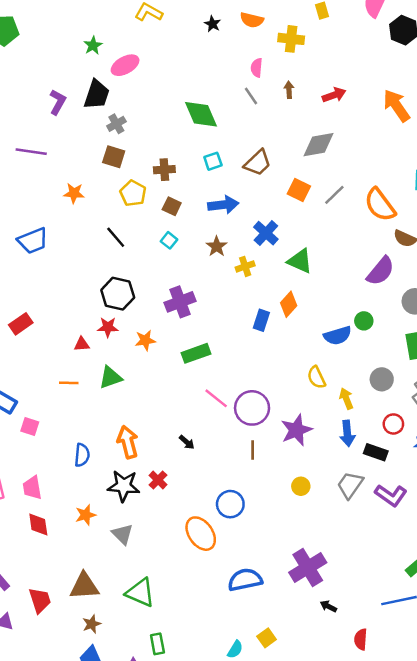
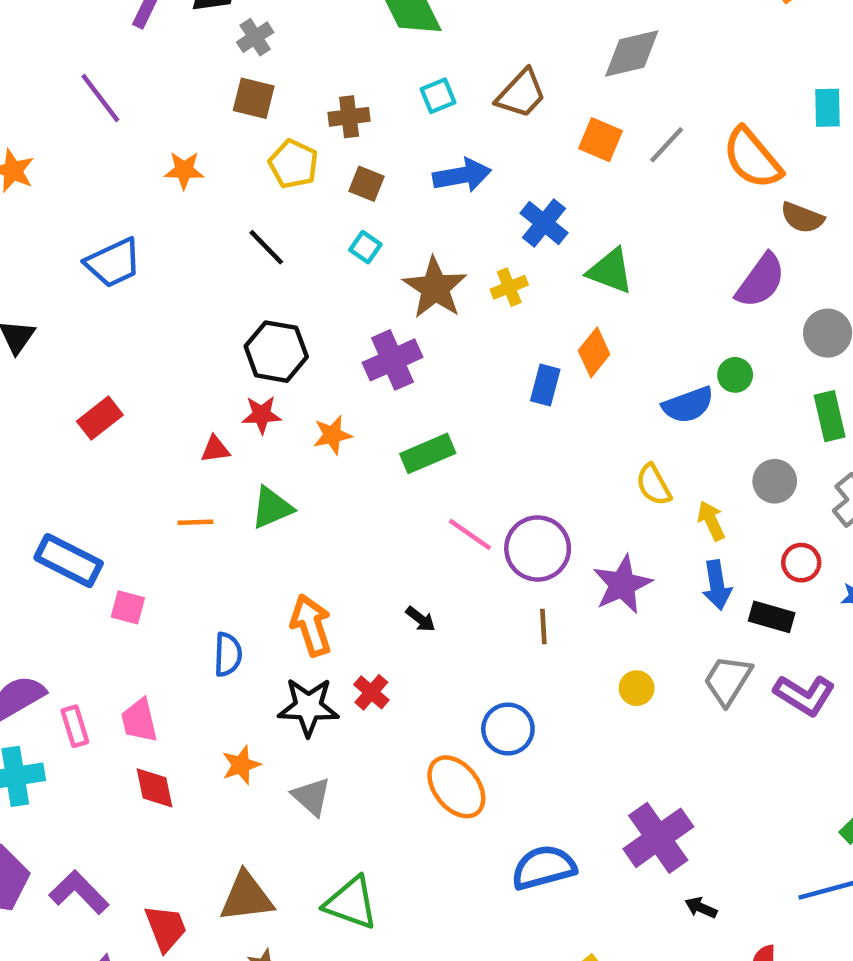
purple line: (31, 152) -> (100, 98), turned 48
brown star: (217, 246) -> (435, 288), moved, size x1.6

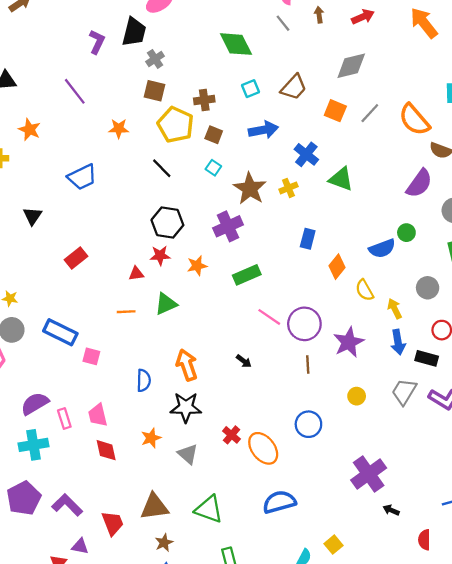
yellow pentagon: (293, 164) -> (176, 125), size x1.4
orange diamond: (594, 352) -> (337, 267), moved
red cross: (371, 692) -> (232, 435), moved
blue circle: (508, 729) -> (308, 424), moved
blue semicircle: (544, 867) -> (279, 502), moved

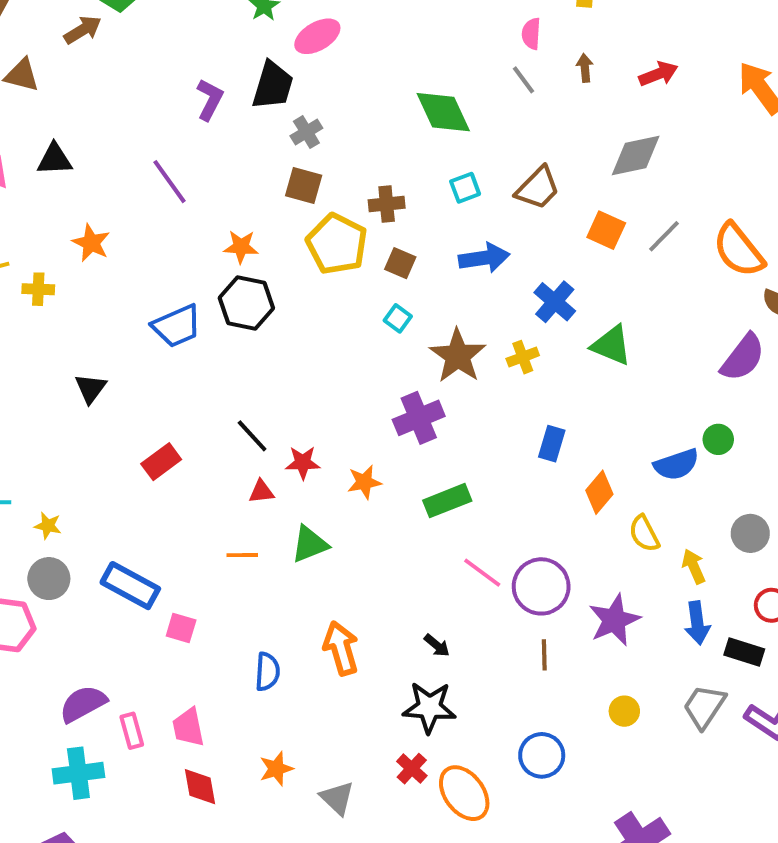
black line: (162, 168) -> (252, 436), moved
black hexagon: (167, 223) -> (246, 303), moved
black star: (186, 407) -> (429, 707), moved

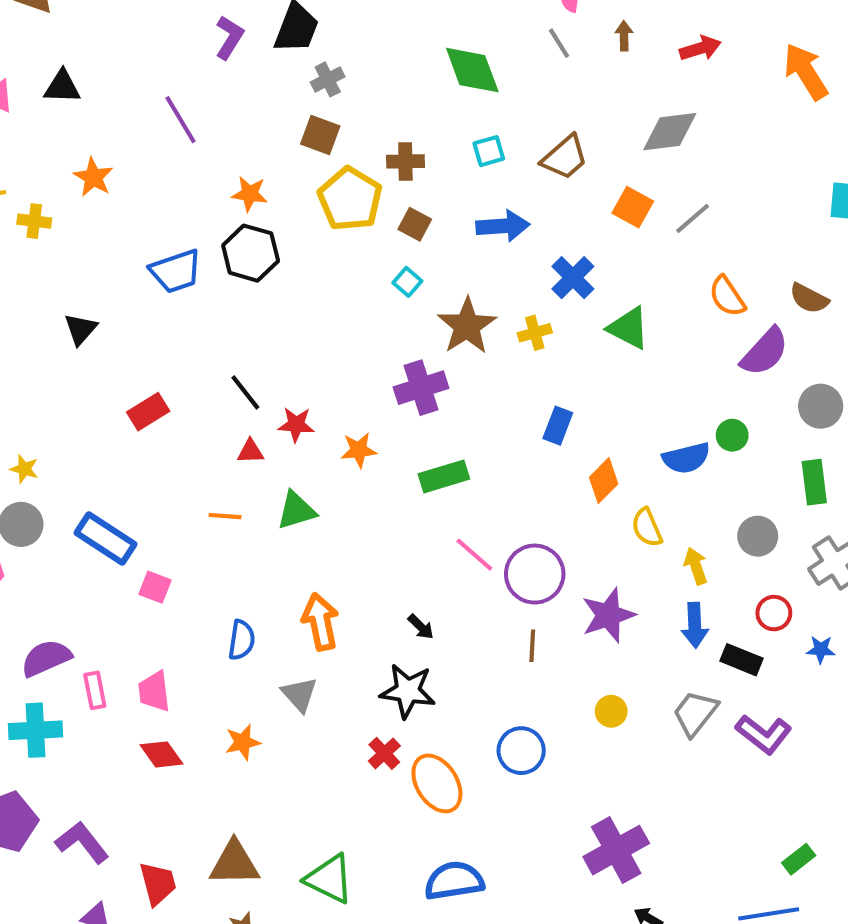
orange semicircle: (739, 250) -> (727, 296), moved, size x0.7
red diamond: (200, 787) -> (161, 754), turned -30
gray triangle: (337, 798) -> (300, 694), moved

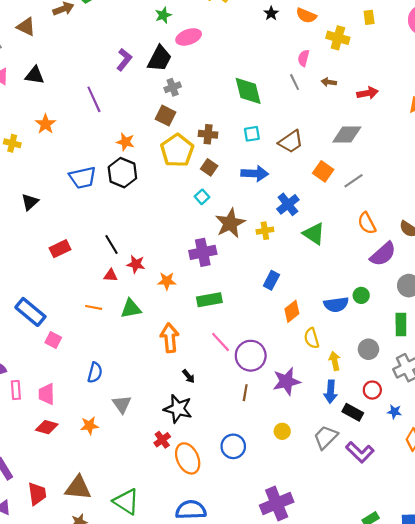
brown arrow: (624, 36) -> (329, 82), turned -88
orange arrow: (320, 622) -> (170, 338), moved
red diamond: (161, 754) -> (47, 427), turned -45

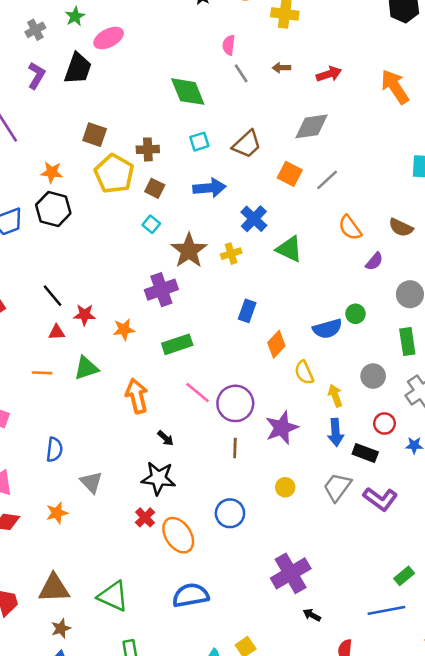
pink semicircle: (304, 58) -> (229, 45), moved
gray cross: (173, 87) -> (35, 30), moved
purple semicircle: (383, 254) -> (374, 261), size x0.6

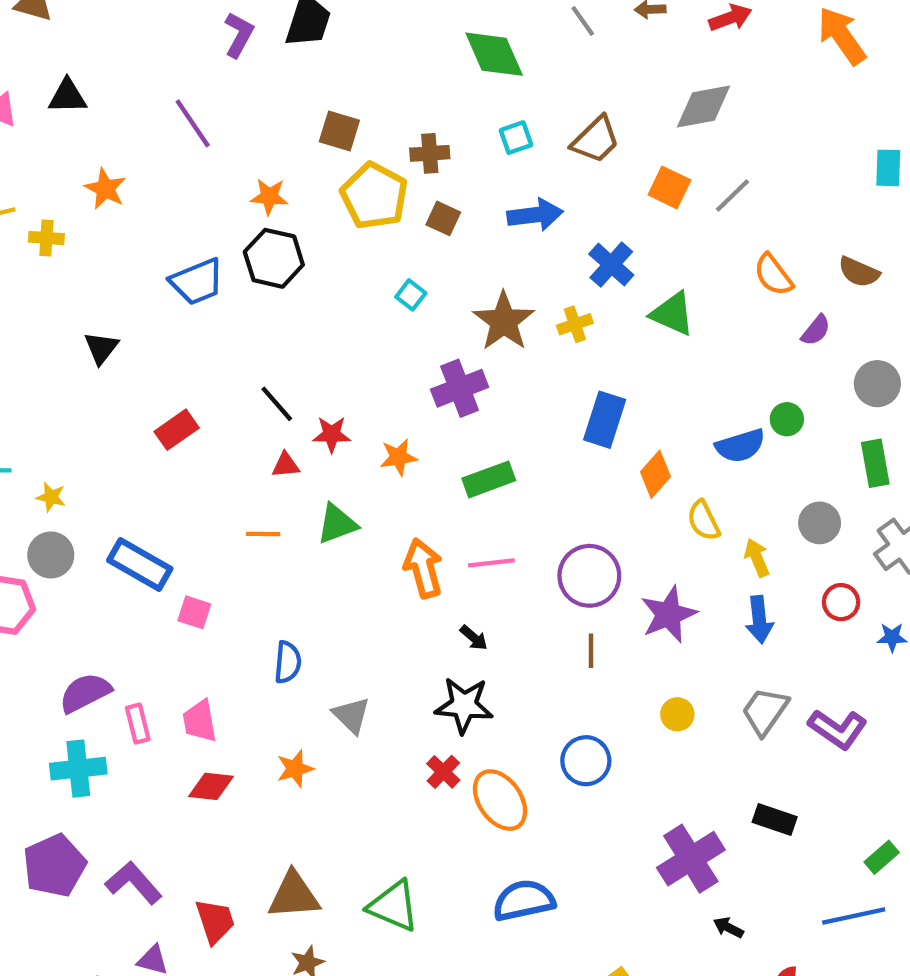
cyan square: (151, 224) -> (411, 295), moved
blue rectangle: (247, 311) -> (605, 420), size x1.4
pink line: (198, 392) -> (491, 563), moved, turned -44
black rectangle: (365, 453) -> (775, 820), moved

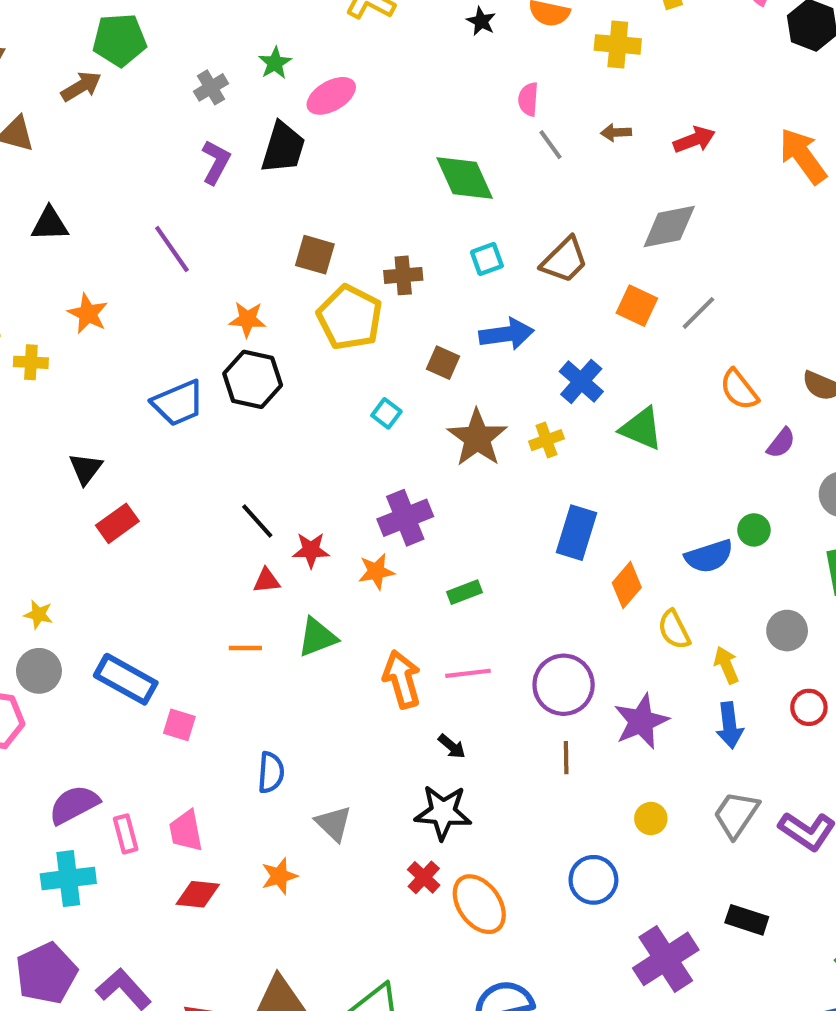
brown square: (443, 218) -> (443, 363), moved
purple cross: (460, 388) -> (405, 518), moved
red rectangle: (177, 430) -> (117, 523), moved
green rectangle: (489, 479) -> (465, 592), size x0.7
blue circle: (586, 761) -> (593, 880), moved

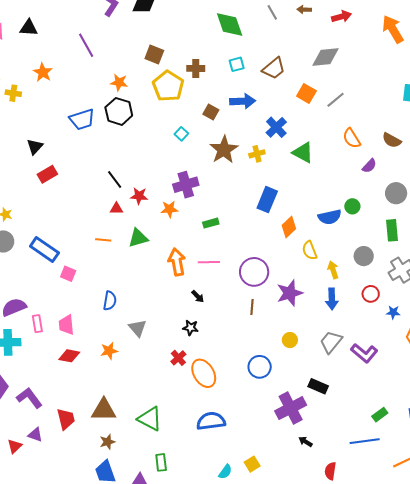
black star: (443, 812) -> (191, 328), size x0.6
black rectangle: (747, 920) -> (318, 386), moved

